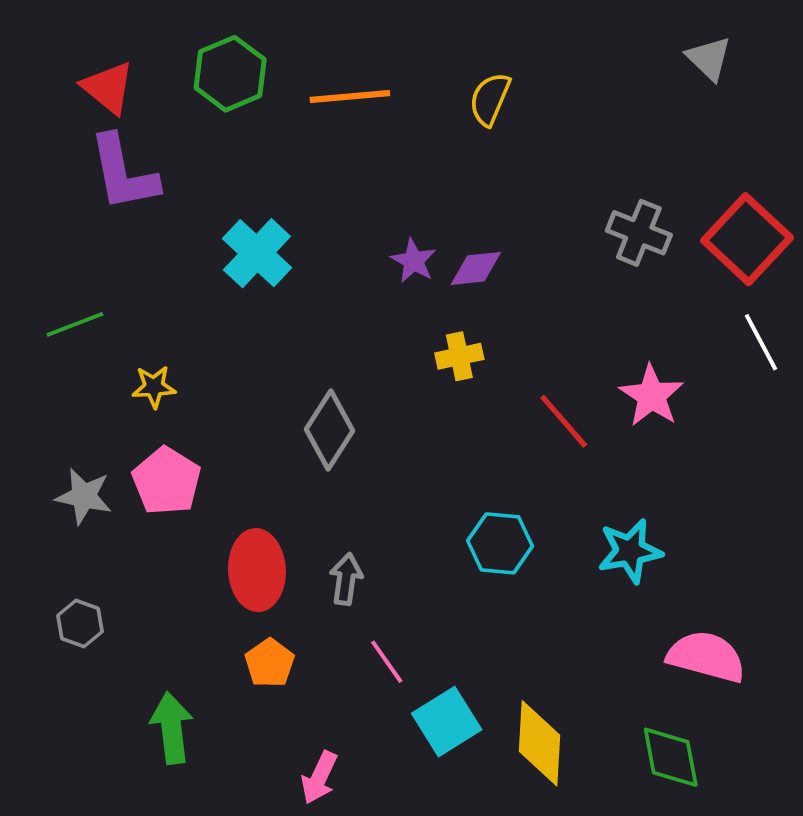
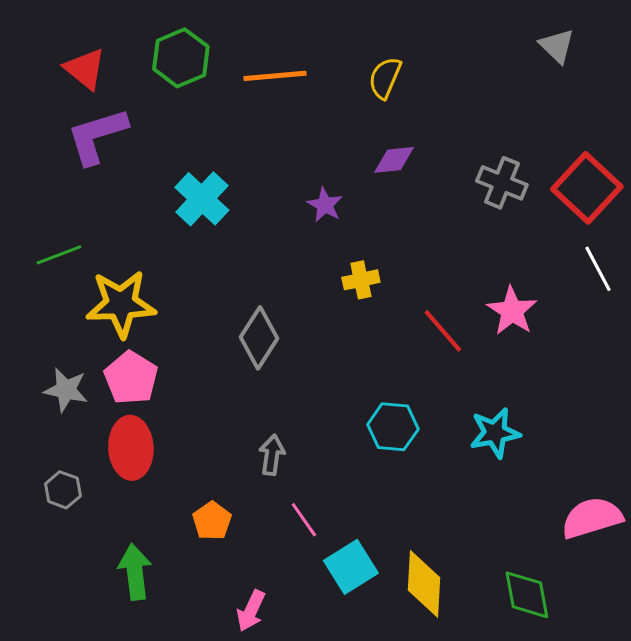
purple L-shape: (123, 173) -> (97, 136), turned 84
purple diamond: (476, 268) -> (394, 160), moved
yellow star: (154, 387) -> (121, 304), size x2.0
red ellipse: (257, 570) -> (131, 448), moved
pink semicircle: (706, 657) -> (592, 518), moved, turned -32

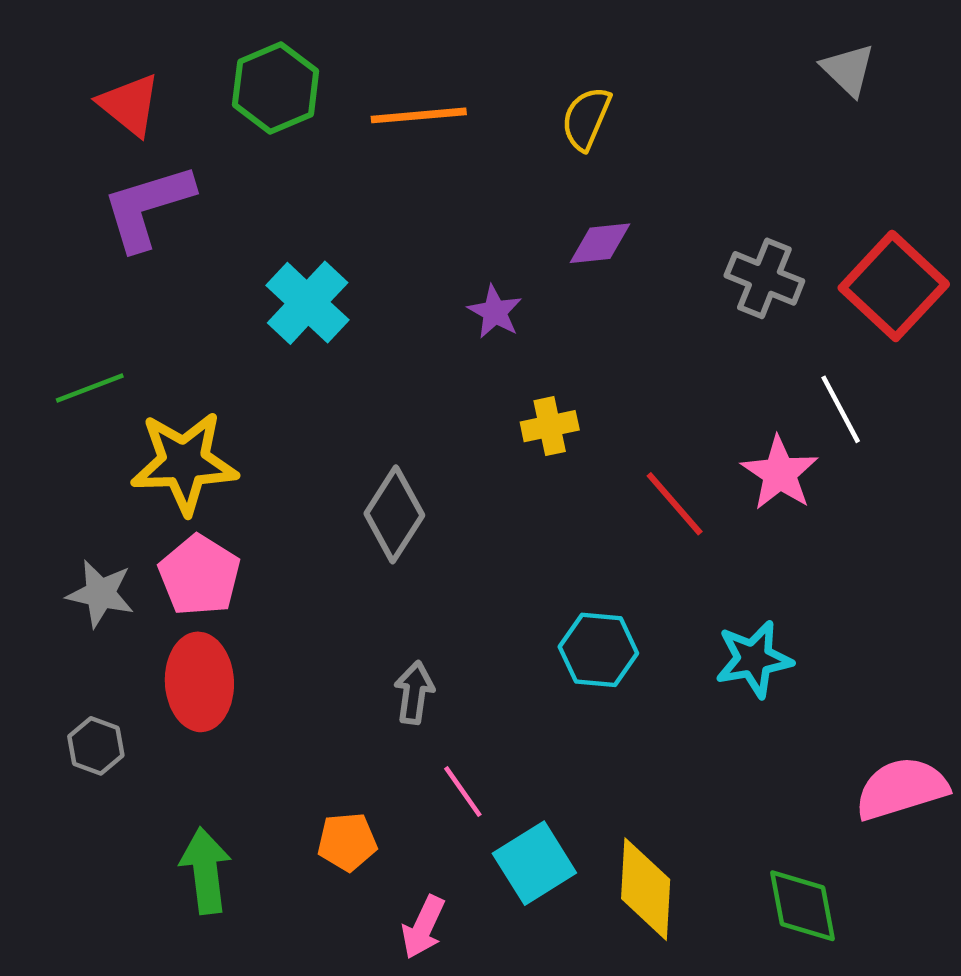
white line: (598, 269) -> (841, 409), moved
orange pentagon: (212, 521) -> (347, 842), moved, turned 30
pink arrow: (251, 611) -> (423, 927), moved

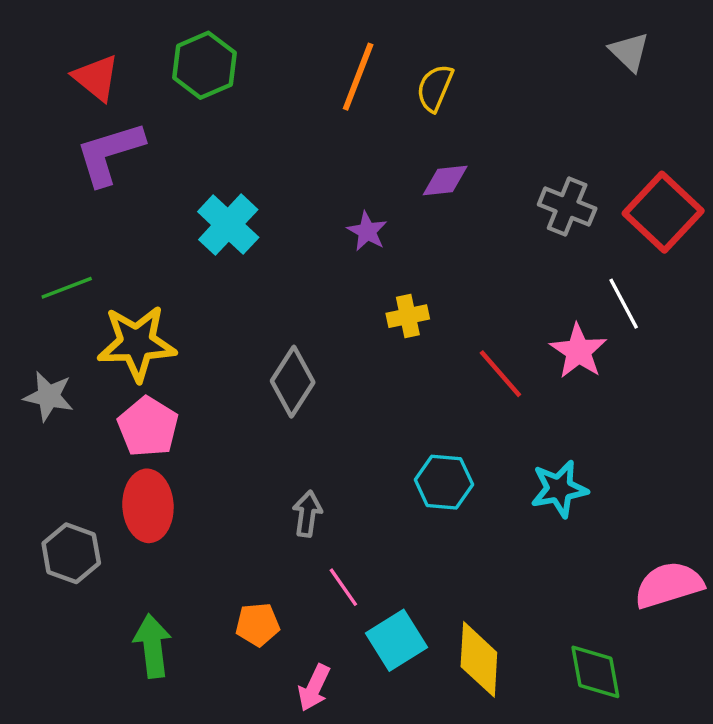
orange line: (419, 115) -> (358, 77), moved, turned -64
gray star: (100, 594) -> (49, 396), moved
gray hexagon: (96, 746) -> (71, 553), size x1.4

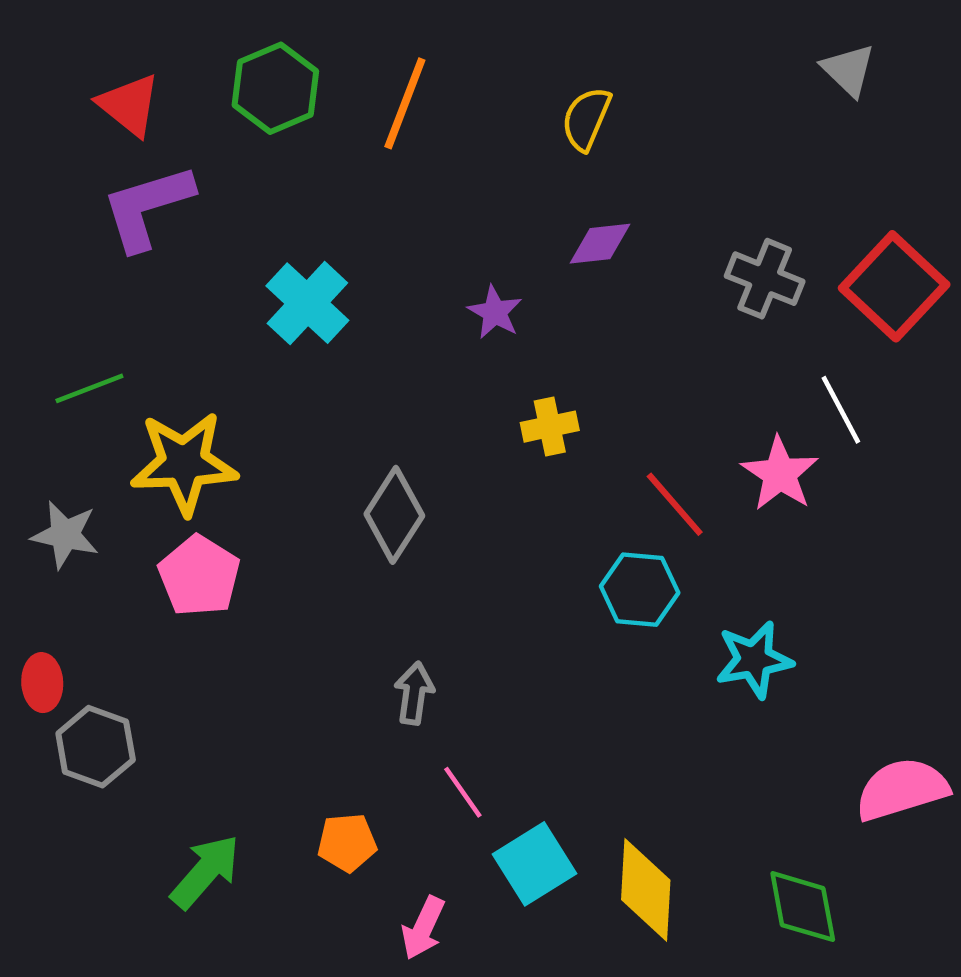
orange line: (358, 77) -> (405, 103), moved
cyan hexagon: (444, 482) -> (640, 590), moved
red ellipse: (148, 506) -> (42, 683), moved, size x0.6
green arrow: (153, 646) -> (205, 872), turned 48

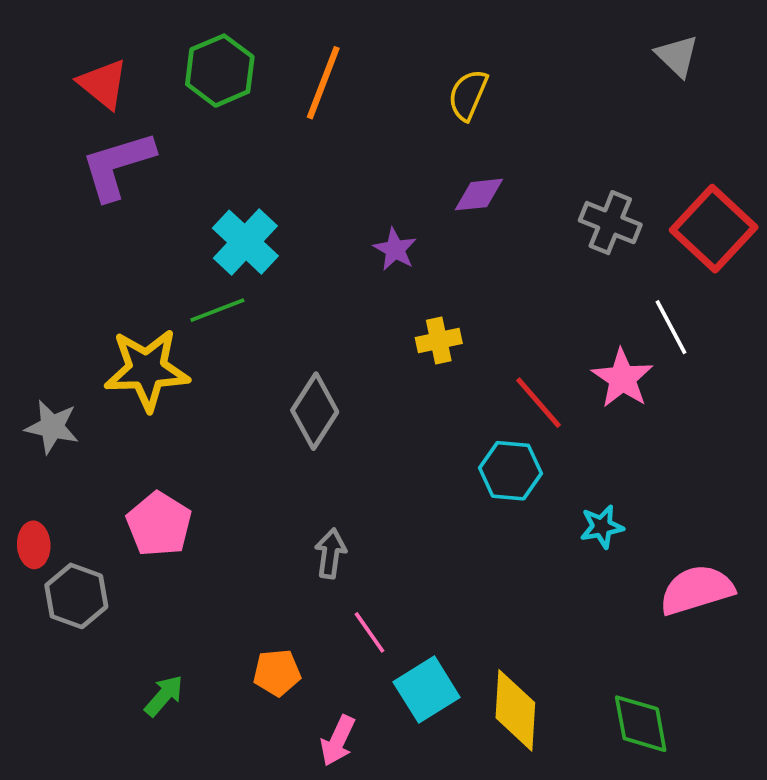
green line: (89, 388) -> (217, 310), moved
pink pentagon: (199, 576) -> (159, 524), moved
cyan star: (754, 660) -> (602, 527), size x0.7
pink semicircle: (902, 789) -> (697, 590), moved
green arrow: (205, 872) -> (164, 696), size x0.7

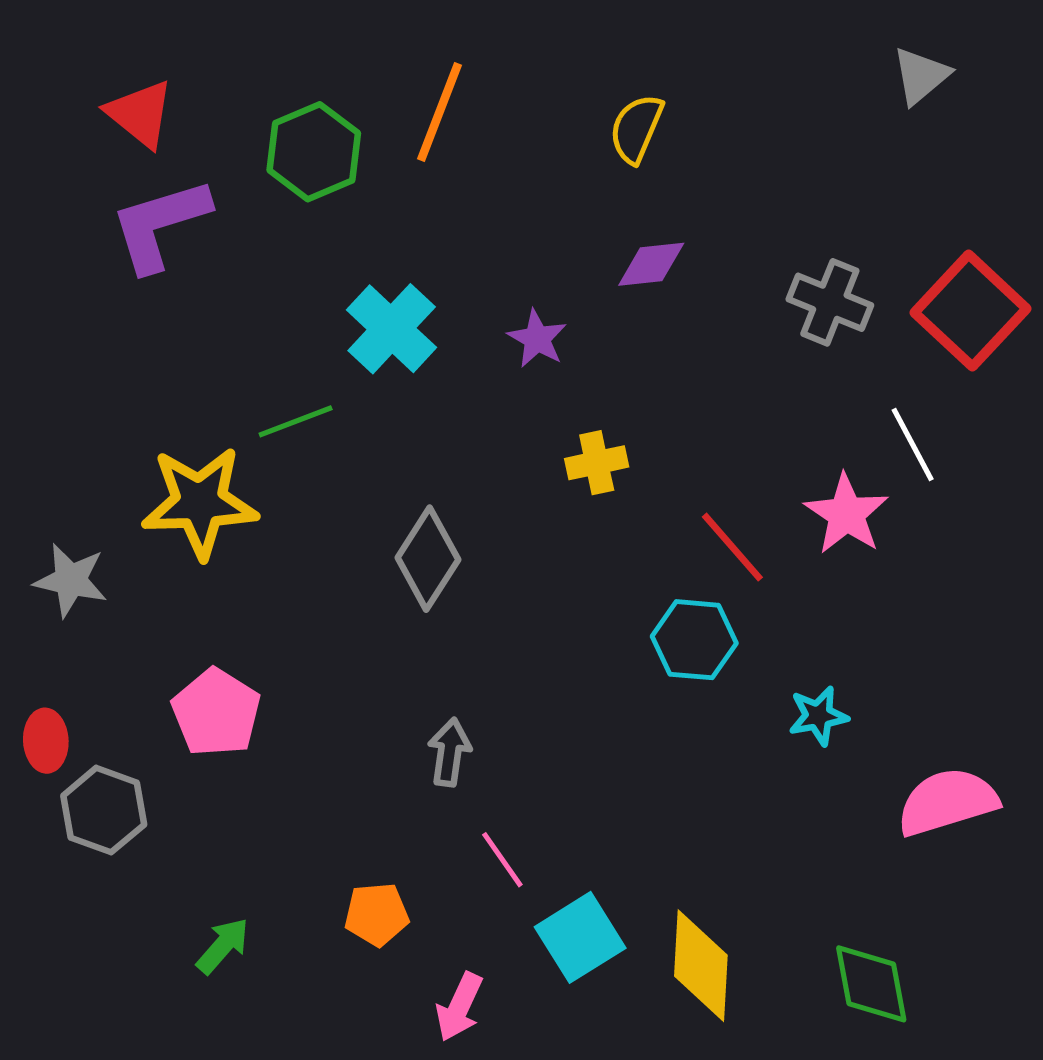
gray triangle: (677, 56) -> (921, 76), turned 36
green hexagon: (220, 71) -> (314, 152), moved
cyan cross: (245, 242) -> (392, 329), moved

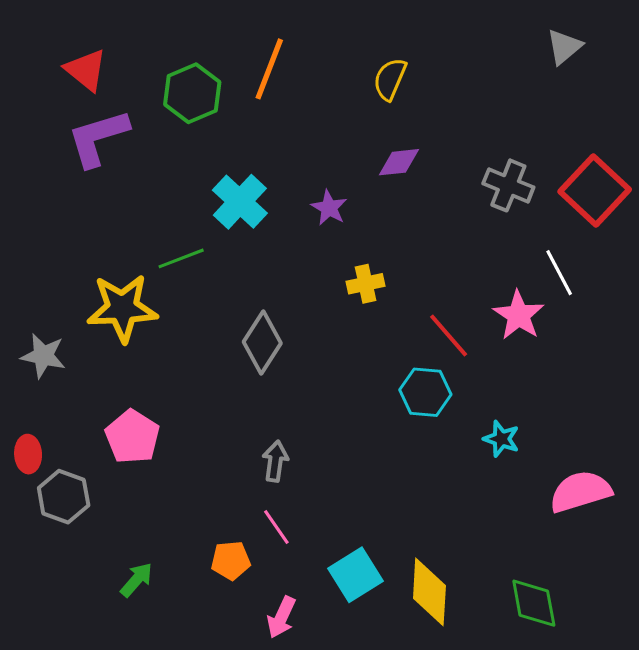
cyan star: (818, 716) -> (501, 439), turned 30
pink line: (502, 860) -> (276, 527), moved

